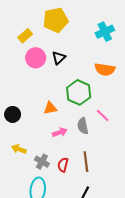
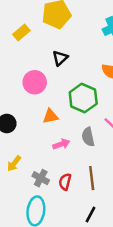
pink circle: (36, 58) -> (35, 82), moved
yellow arrow: (19, 149) -> (14, 164), turned -72

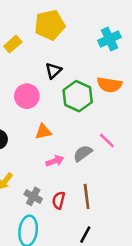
green hexagon: (83, 98) -> (78, 96), moved
gray semicircle: (88, 137) -> (83, 153), turned 66

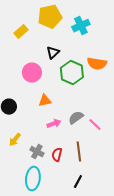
cyan cross: (109, 39) -> (81, 26), moved
pink line: (107, 141) -> (95, 125), moved

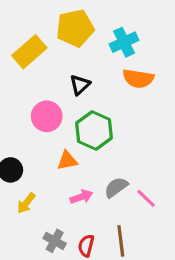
yellow rectangle: (21, 32) -> (29, 52), size x1.5
orange semicircle: (97, 64) -> (138, 78), moved
green hexagon: (72, 73) -> (94, 131), moved
yellow arrow: (15, 140) -> (26, 203), moved

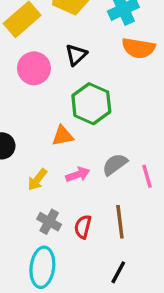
pink circle: (47, 116) -> (34, 68), moved
pink line: (146, 198) -> (147, 176), turned 30
yellow arrow: (26, 203) -> (37, 180), moved

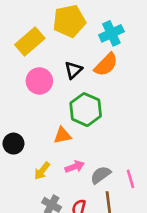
orange semicircle: (138, 48) -> (106, 65), moved, turned -55
gray semicircle: (115, 164) -> (101, 175), moved
pink line: (147, 176) -> (131, 179), moved

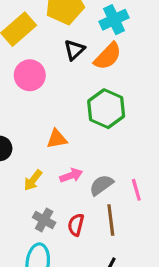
black triangle: (73, 70) -> (74, 50), moved
green hexagon: (86, 110) -> (106, 109), moved

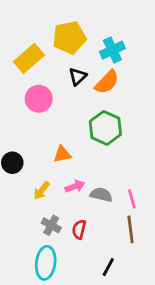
gray semicircle: (101, 185) -> (101, 195), turned 50
brown line: (111, 220) -> (130, 229), moved

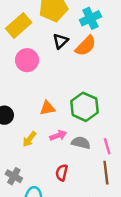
green hexagon: (105, 128) -> (84, 107), moved
gray cross: (51, 225) -> (14, 176), moved

